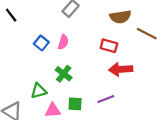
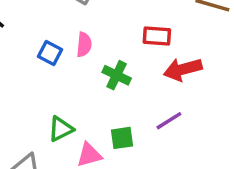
green cross: (64, 74) -> (117, 75), moved

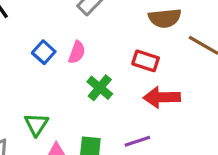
green triangle: (61, 129) -> (36, 124), turned -45

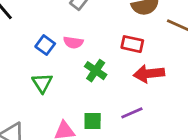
pink semicircle: (77, 52) -> (73, 42), turned 84
green triangle: (36, 124) -> (42, 83), moved

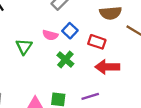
blue square: (45, 45) -> (70, 31), moved
green triangle: (42, 83) -> (24, 47), moved

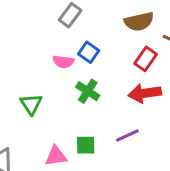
red rectangle: (97, 42) -> (146, 59), moved, turned -66
green triangle: (24, 47) -> (31, 104), moved

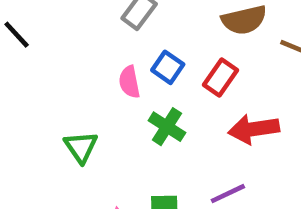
red rectangle: (146, 59) -> (220, 77), moved
pink semicircle: (63, 62) -> (129, 82), turned 72

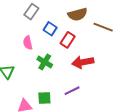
blue square: (168, 67) -> (50, 29), moved

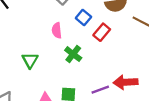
red arrow: (83, 62) -> (125, 82), moved

